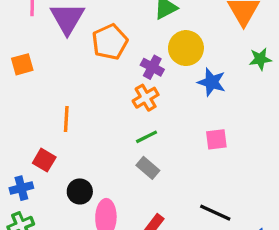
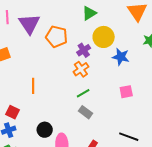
orange pentagon: (110, 42) -> (57, 37), turned -30
purple cross: (152, 67) -> (84, 50), turned 32
red square: (44, 160) -> (12, 112), moved

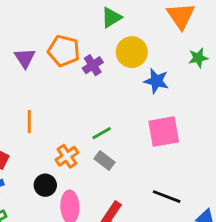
purple triangle: (29, 24) -> (25, 58), moved, size x0.7
purple cross: (84, 50) -> (93, 65), moved
orange cross: (81, 69) -> (67, 156), moved
pink square: (126, 92) -> (164, 132), size x1.6

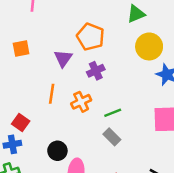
purple triangle: (25, 58) -> (63, 58), moved
purple cross: (93, 65) -> (96, 71), moved
orange cross: (67, 156) -> (81, 102), moved

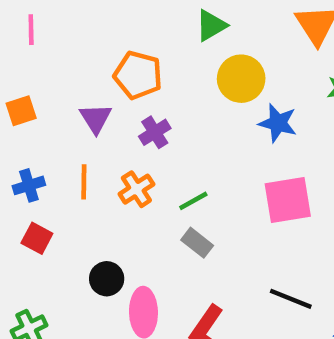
blue cross: (12, 144) -> (29, 185), moved

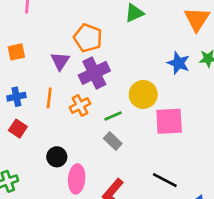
yellow circle: (241, 79) -> (143, 94), moved
blue star: (278, 123) -> (179, 63), moved
purple cross: (155, 132) -> (94, 73), size x1.6

